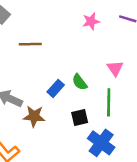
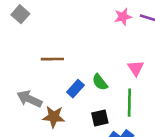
pink star: (91, 21) -> (123, 17), moved
brown line: (30, 44) -> (52, 59), moved

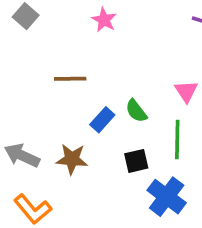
pink star: (123, 17) -> (104, 20), moved, turned -30
gray arrow: (29, 99) -> (22, 156), moved

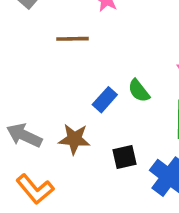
brown line: (70, 79) -> (73, 39), moved
black square: (136, 161) -> (124, 157), moved

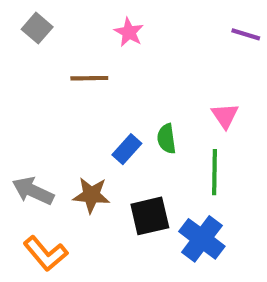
green semicircle: (139, 91) -> (166, 139), turned 30
black square: (124, 157) -> (150, 216), size x1.4

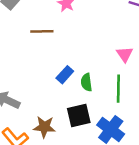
green semicircle: (166, 139) -> (86, 82), moved
brown star: (91, 195) -> (44, 127), moved

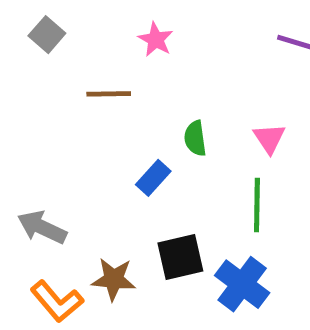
green semicircle: (86, 82) -> (195, 138), moved

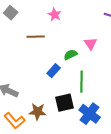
green semicircle: (195, 138) -> (71, 55), turned 72
pink triangle: (269, 138) -> (91, 44), moved
green line: (257, 205) -> (82, 82), moved

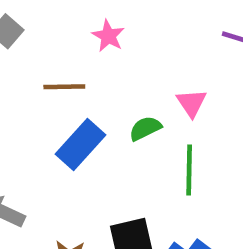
blue rectangle: (54, 71) -> (81, 144), moved, size x1.5
green line: (82, 82) -> (189, 170), moved

